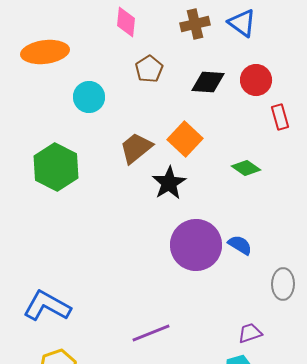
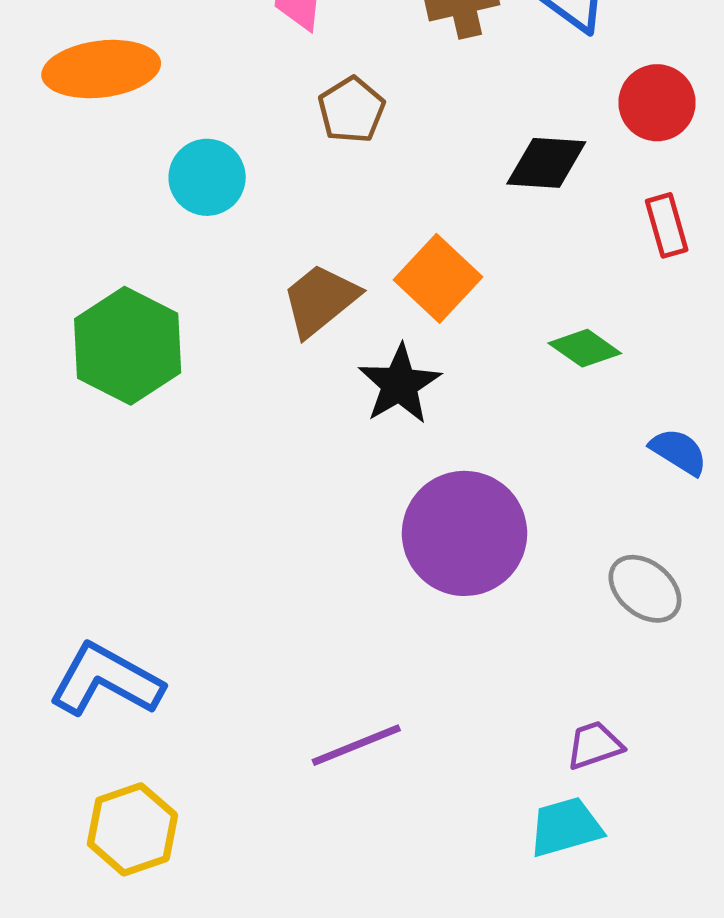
red circle: (256, 80) -> (657, 103), moved
black diamond: (208, 82) -> (546, 163), moved
blue semicircle: (240, 245) -> (679, 452), moved
gray ellipse: (283, 284) -> (645, 589), moved, turned -52

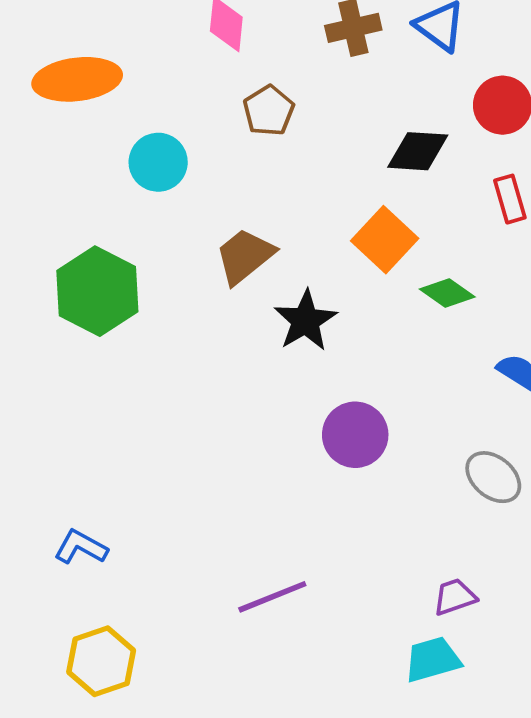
orange square: (438, 278) -> (385, 240), moved
purple circle: (465, 533) -> (355, 435), size x0.7
blue L-shape: (106, 680) -> (81, 547), size x0.6

